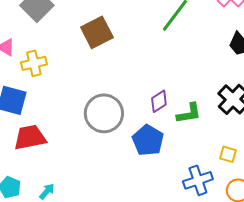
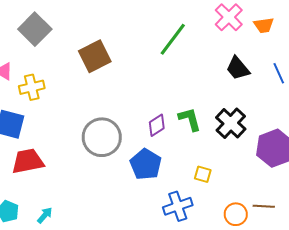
green L-shape: (189, 113) -> (190, 119), moved, turned -96
yellow square: (228, 154) -> (203, 174), moved
blue cross: (198, 180) -> (178, 206), moved

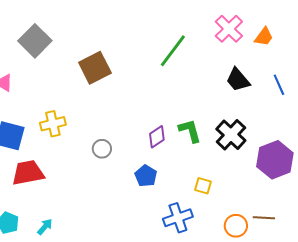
orange trapezoid: (264, 25) -> (264, 37), turned -45
yellow cross: (32, 87) -> (53, 124), moved
gray circle: (102, 137) -> (102, 149), size x0.5
blue pentagon: (146, 164) -> (146, 176), size x0.7

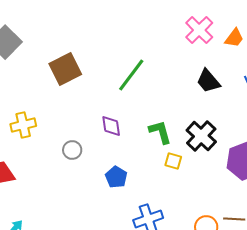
green line: (173, 51) -> (131, 75), moved
purple diamond: (157, 137) -> (111, 126), moved, turned -65
yellow square: (203, 186) -> (173, 161), moved

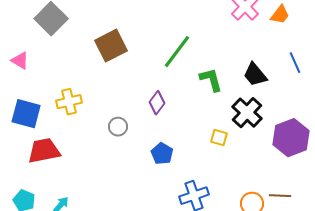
black trapezoid: (208, 81) -> (255, 75), moved
purple diamond: (111, 126) -> (157, 103), turned 45
green L-shape: (160, 132) -> (211, 80), moved

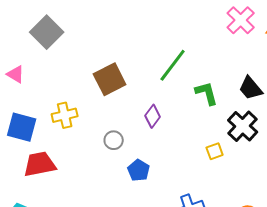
brown square: (111, 46) -> (110, 79), moved
yellow square: (219, 138) -> (215, 151), turned -36
blue pentagon: (162, 154) -> (139, 170), moved

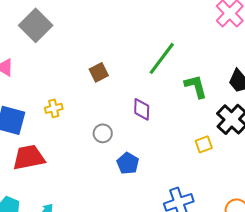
brown square: (110, 79) -> (99, 72), size x0.6
yellow cross: (65, 115) -> (54, 108), size x0.7
purple diamond: (153, 116) -> (142, 109), turned -35

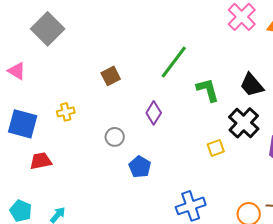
purple diamond: (142, 109) -> (154, 113), turned 30
red trapezoid: (29, 157) -> (41, 161), size x0.7

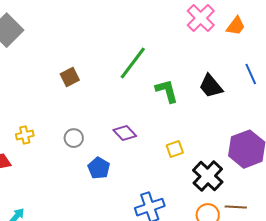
yellow cross: (66, 112) -> (25, 135), moved
purple diamond: (154, 113) -> (125, 133), moved, turned -75
black cross: (244, 123) -> (208, 176), moved

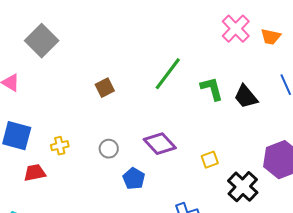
orange trapezoid: (236, 26) -> (271, 37), turned 65
green L-shape: (167, 91) -> (212, 89), moved
purple diamond: (125, 133) -> (160, 144), size x1.4

